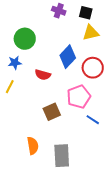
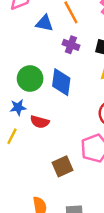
blue diamond: (68, 57) -> (61, 82), moved, turned -35
red semicircle: (43, 75) -> (40, 122), moved

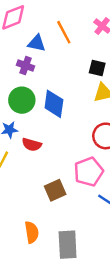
purple cross: (71, 45) -> (26, 66), moved

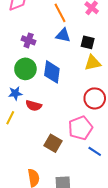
blue triangle: (37, 43) -> (63, 35), moved
brown square: (55, 190) -> (53, 143), turned -36

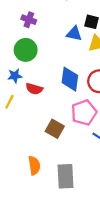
blue triangle: (63, 35) -> (74, 34), moved
blue diamond: (52, 72) -> (70, 79), moved

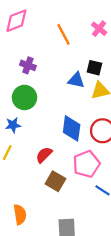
red semicircle: (34, 89) -> (44, 155), moved, turned 119
orange semicircle: (34, 165) -> (20, 214), moved

